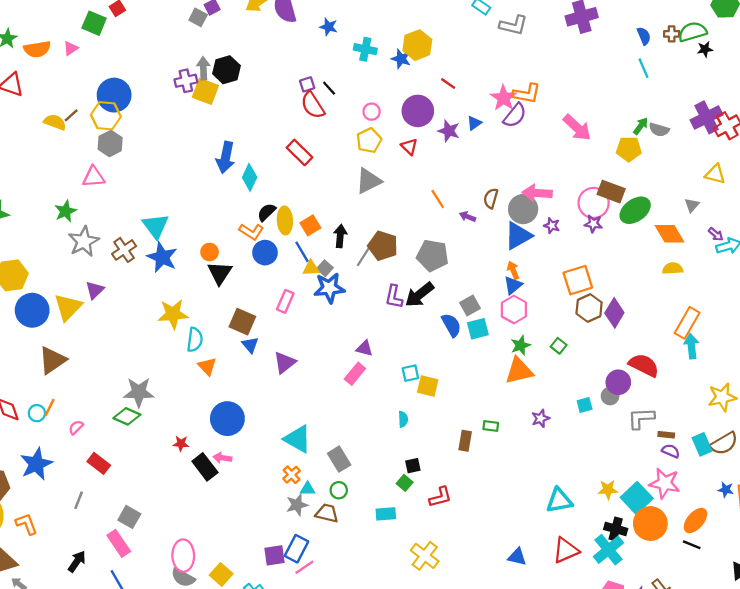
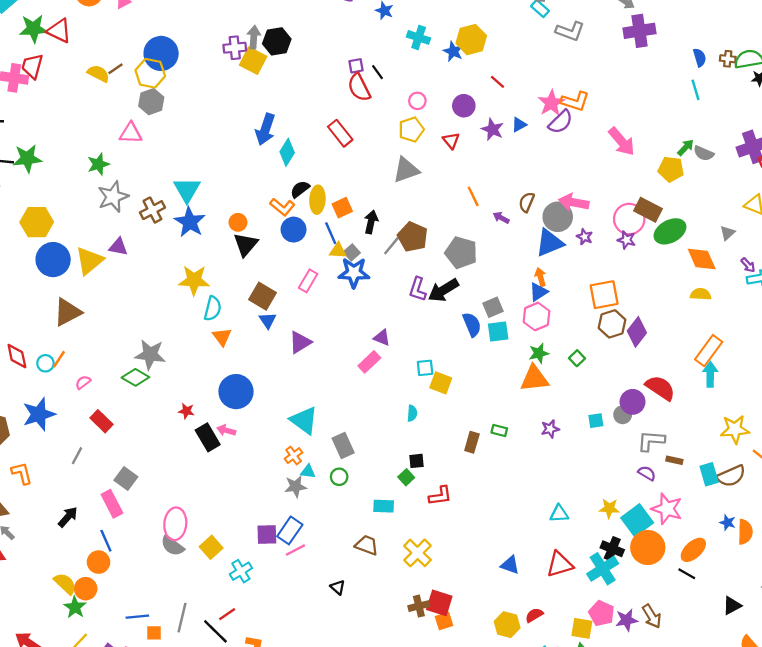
purple circle: (418, 111) -> (464, 106), size x0.7
purple triangle: (95, 290) -> (118, 247), turned 48
purple semicircle: (671, 451) -> (647, 473), moved
cyan triangle: (559, 501) -> (559, 514), size x0.7
brown trapezoid: (327, 513) -> (367, 545), moved

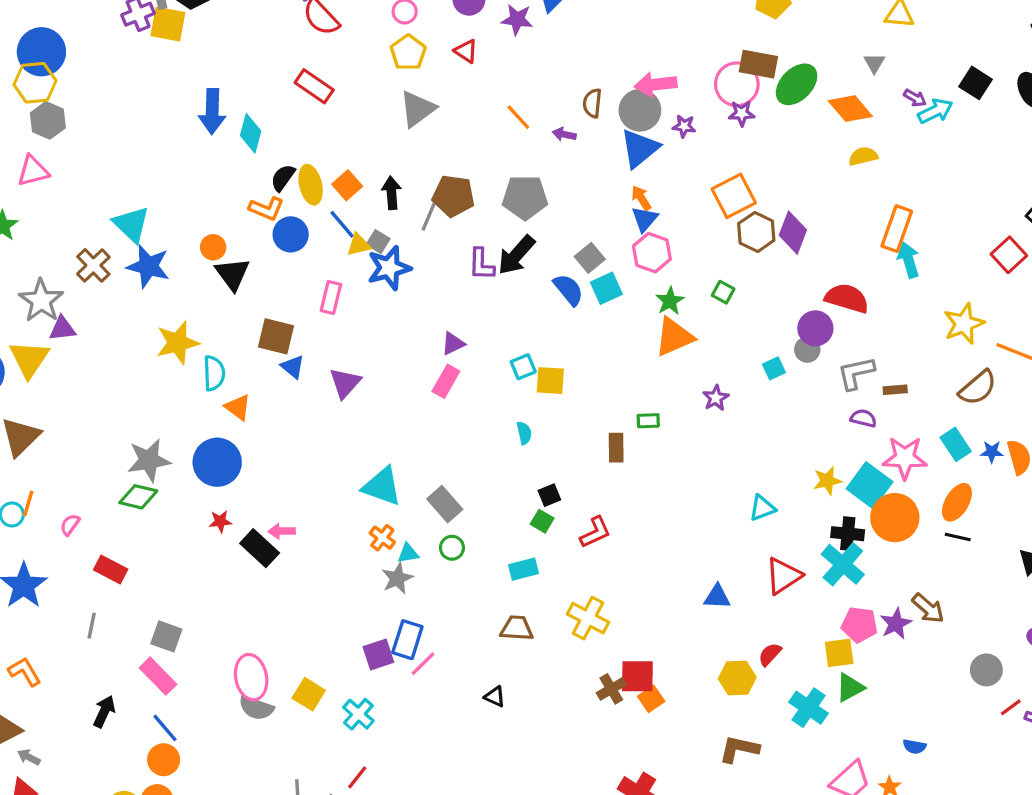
gray star: (113, 197) -> (41, 301), moved
purple triangle: (382, 338) -> (453, 344), turned -30
blue circle: (236, 392) -> (217, 462), moved
cyan rectangle: (709, 474) -> (956, 444), moved

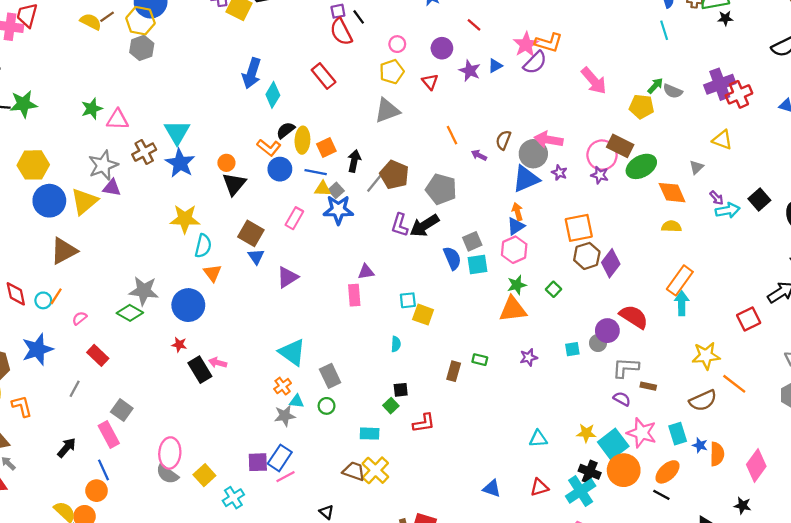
pink triangle: (33, 171) -> (118, 120), moved
blue line: (342, 224) -> (316, 172), turned -55
pink rectangle: (446, 381) -> (354, 295), turned -50
red triangle: (783, 576) -> (539, 487), size x0.7
yellow cross: (588, 618) -> (375, 470), moved

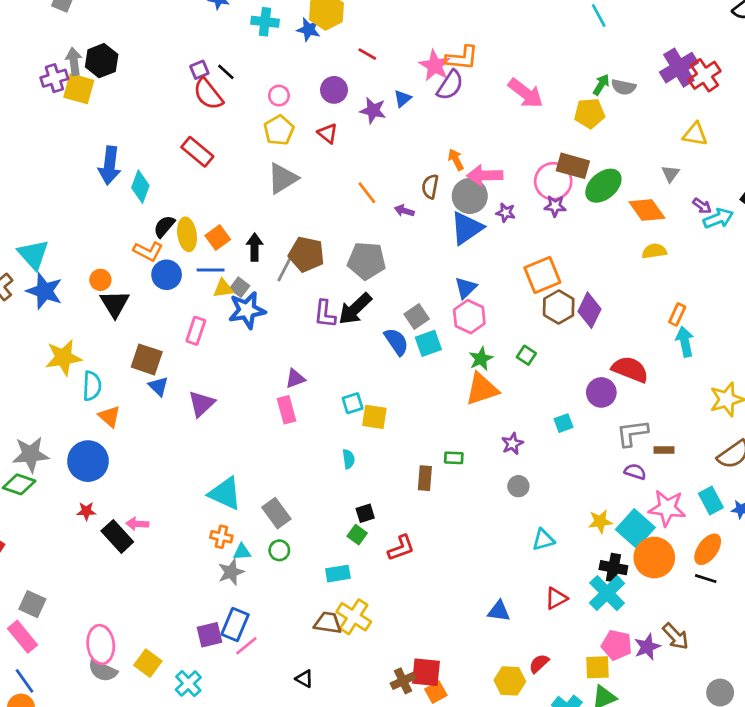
orange arrow: (517, 212) -> (456, 160), moved
orange rectangle: (680, 280) -> (677, 314), size x0.6
gray circle: (598, 343) -> (518, 486), moved
orange cross: (283, 386) -> (221, 537), turned -30

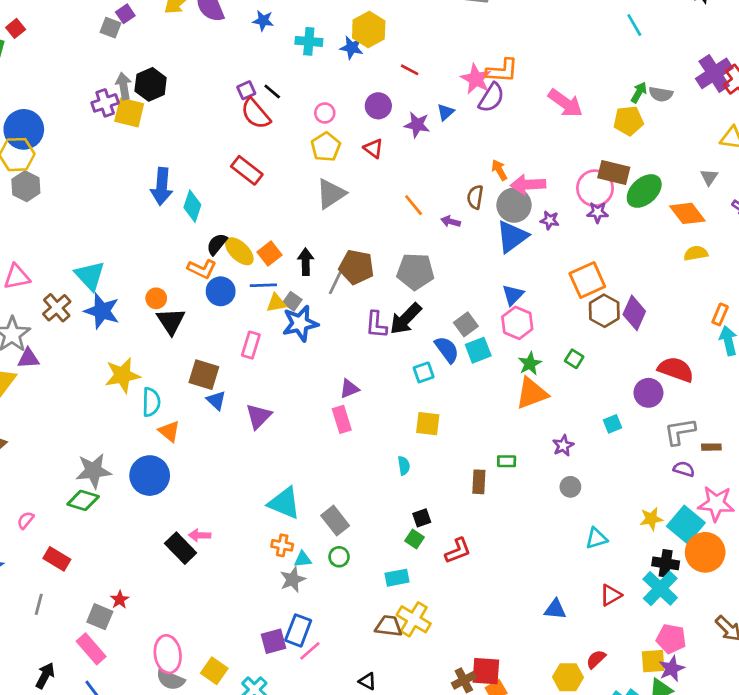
yellow ellipse: (187, 234) -> (239, 251), turned -36
cyan square: (353, 403) -> (424, 372), moved
red star: (86, 511) -> (120, 600), moved, turned -30
purple star: (647, 647) -> (672, 669), moved

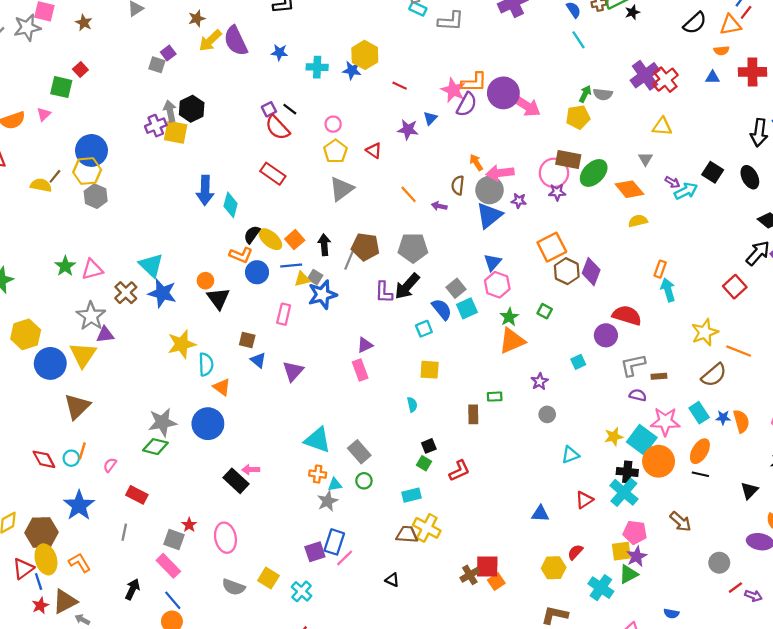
purple circle: (378, 106) -> (503, 93), moved, size x1.5
brown square: (204, 375) -> (247, 340), size x0.7
pink ellipse: (168, 654) -> (225, 538), moved

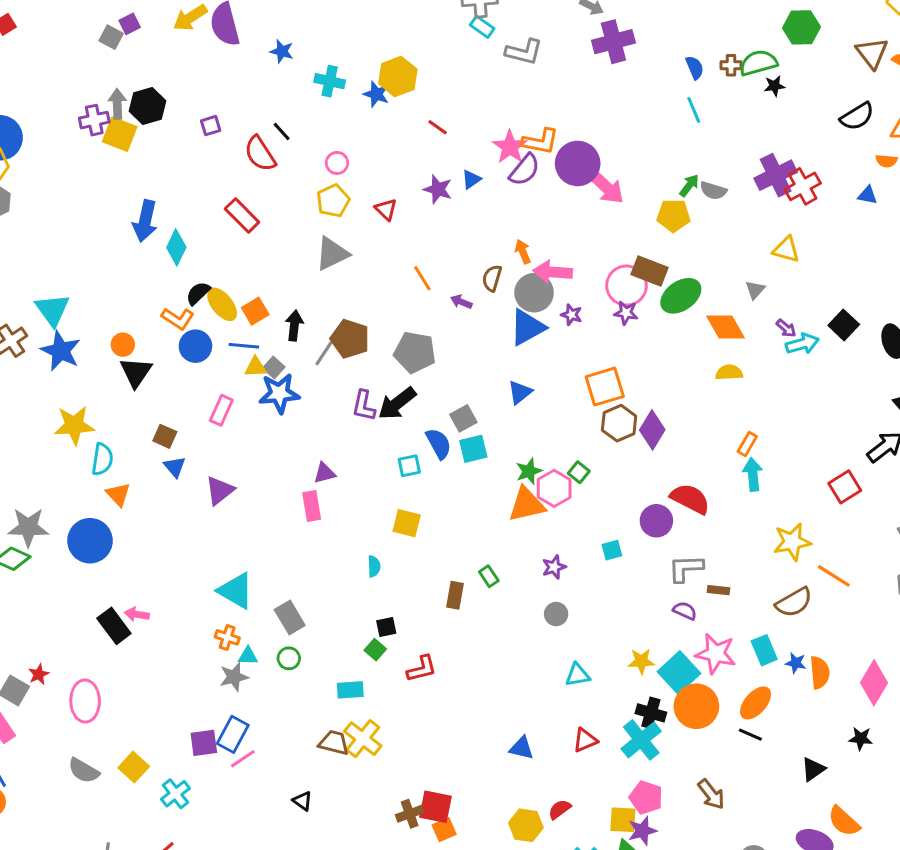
purple square: (269, 109) -> (211, 126), moved
pink hexagon: (497, 285) -> (554, 488), moved
green rectangle: (495, 397) -> (489, 576), turned 48

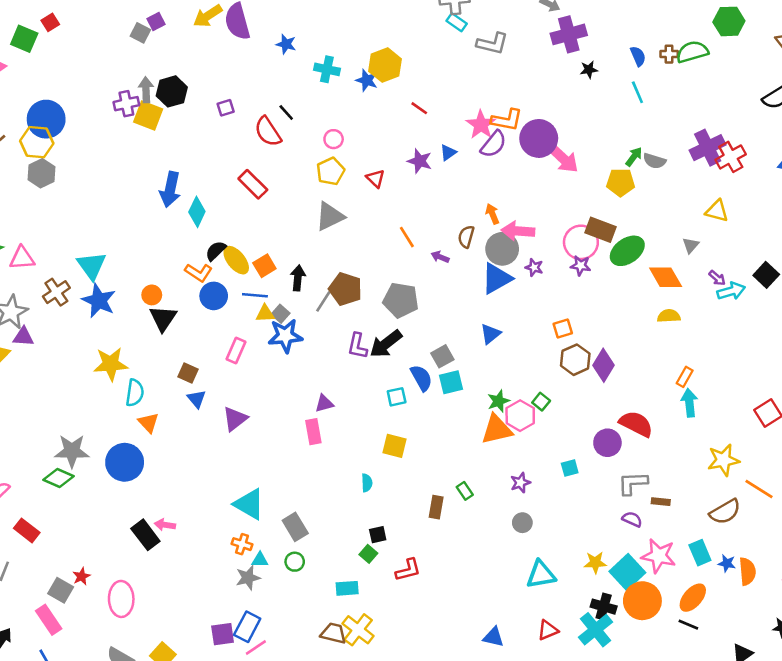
black star: (774, 86) -> (589, 70), moved
orange square: (605, 387) -> (563, 329), size x0.6
cyan triangle: (578, 675) -> (541, 575), size x1.4

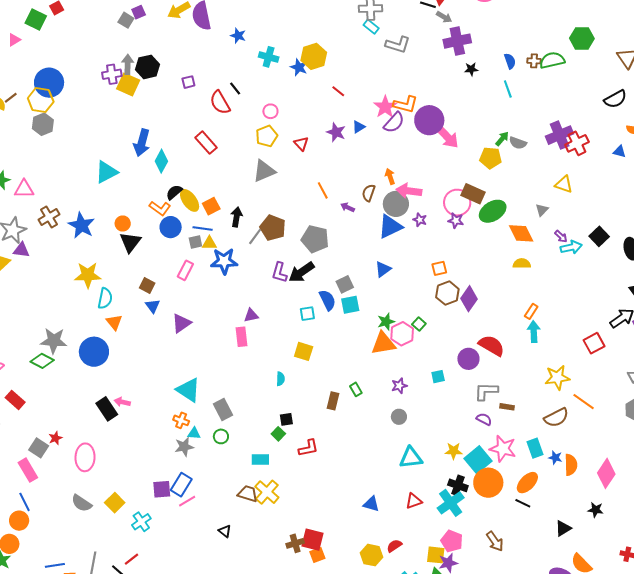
cyan triangle: (92, 266) -> (106, 172), moved, turned 35
gray square: (280, 314) -> (195, 242), moved, turned 32

